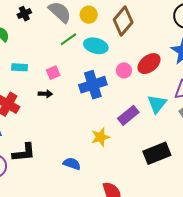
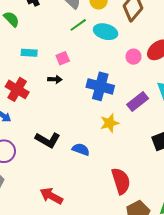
blue cross: (93, 85) -> (100, 86), moved, turned 32
black L-shape: (24, 153) -> (48, 140), moved, turned 35

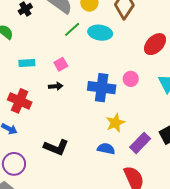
pink circle: (133, 57) -> (131, 79), moved
purple rectangle: (138, 101) -> (140, 143), moved
blue semicircle: (81, 149) -> (106, 149), moved

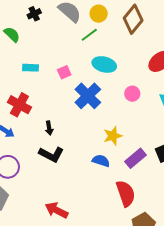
green line: (72, 29) -> (89, 35), moved
cyan ellipse: (100, 33) -> (104, 64), moved
black arrow: (56, 86) -> (49, 128), moved, turned 80
blue cross: (102, 88) -> (88, 96), moved, turned 32

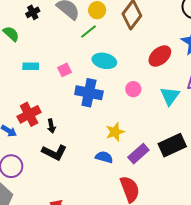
blue cross: (88, 96) -> (89, 93), turned -32
red cross: (19, 105) -> (29, 114), moved, turned 35

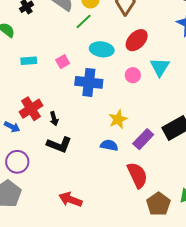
red ellipse: (160, 56) -> (137, 40), moved
cyan triangle: (170, 96) -> (160, 67), moved

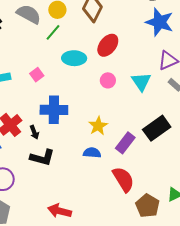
cyan triangle: (160, 67) -> (141, 82), moved
blue cross: (89, 82) -> (54, 110), moved

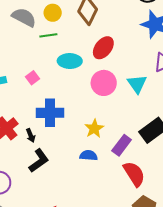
green line: (53, 32) -> (48, 35), turned 42
pink circle: (108, 80) -> (104, 83), size x1.6
black L-shape: (42, 157) -> (39, 161), turned -50
red semicircle: (123, 179) -> (134, 174), moved

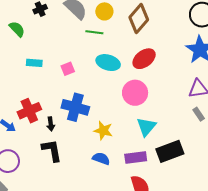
cyan triangle: (137, 84) -> (146, 127), moved
yellow star: (94, 128) -> (103, 131), moved, turned 30
purple rectangle: (122, 145) -> (136, 158), turned 30
black L-shape: (39, 161) -> (52, 150), turned -80

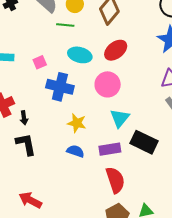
blue cross: (75, 107) -> (60, 87), moved
black rectangle: (170, 151) -> (144, 142), turned 48

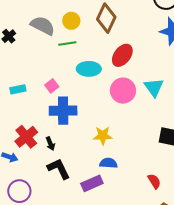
blue cross: (60, 87) -> (63, 111), moved
cyan triangle: (120, 118) -> (154, 87), moved
purple rectangle: (110, 149) -> (92, 183), moved
red semicircle: (115, 180) -> (154, 181), size x0.6

